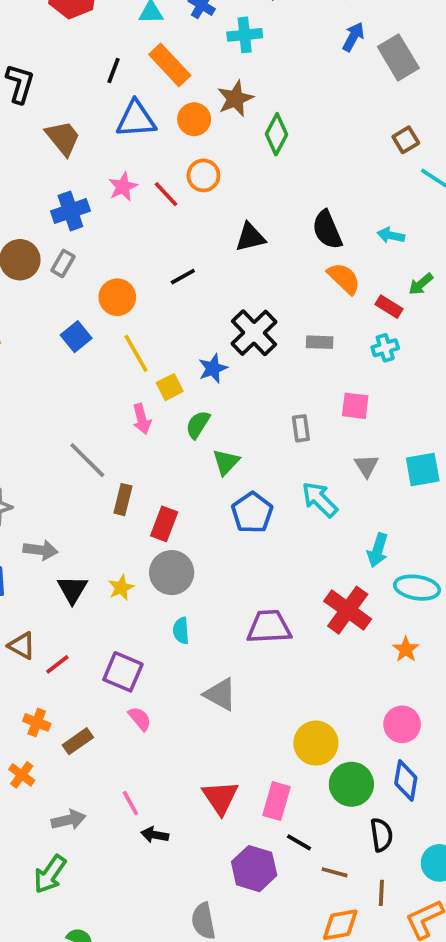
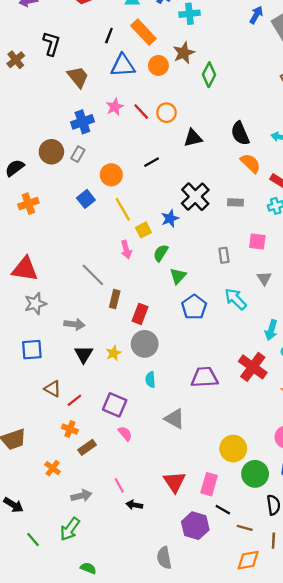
orange circle: (203, 175) -> (166, 113), moved
gray arrow: (40, 550) -> (74, 324), moved
orange cross: (37, 722) -> (70, 429), moved

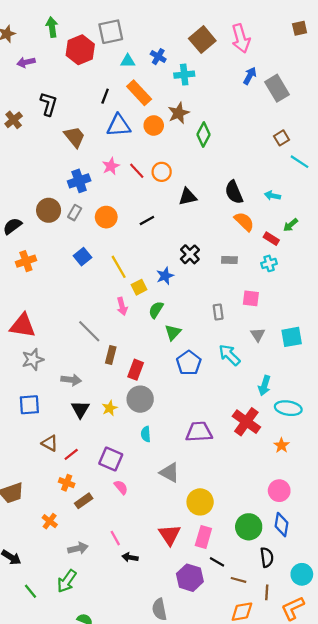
orange circle: (111, 175) -> (106, 217), moved
black cross: (195, 197) -> (190, 254), size x0.7
yellow circle: (233, 449) -> (200, 502), moved

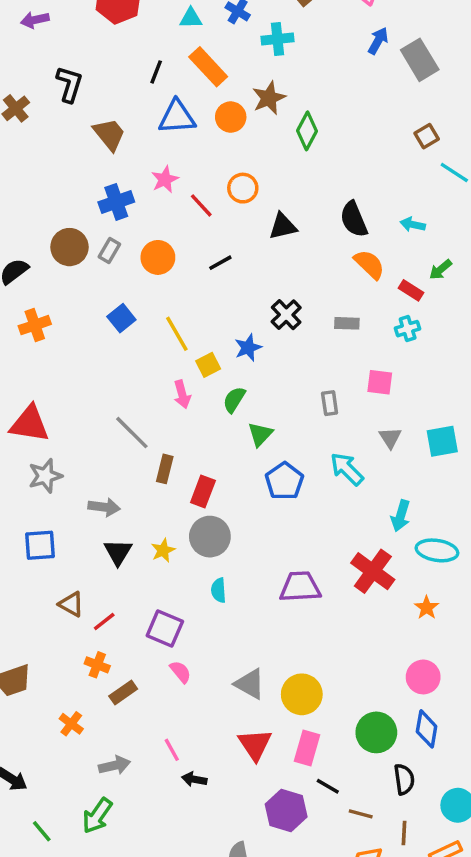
red line: (137, 171) -> (201, 205), moved
gray triangle: (170, 473) -> (250, 684), moved

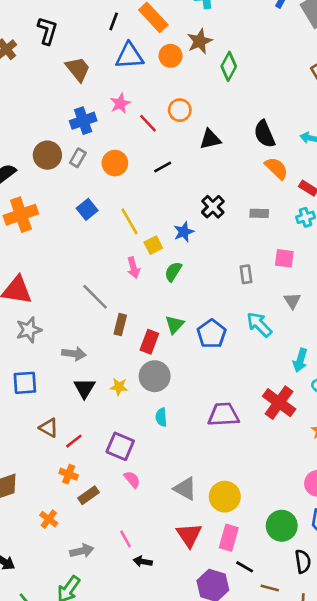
orange cross: (35, 325) -> (21, 215), size x1.4
green triangle: (260, 434) -> (174, 325), moved
yellow star: (163, 550) -> (119, 387), turned 30

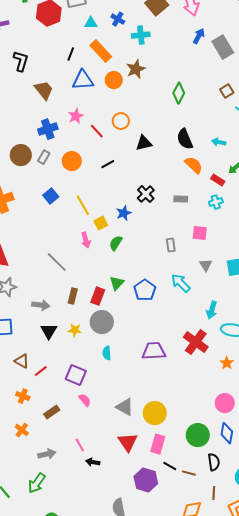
green diamond: (229, 66) -> (179, 93), moved
brown rectangle: (120, 325) -> (73, 296), moved
orange cross: (69, 474) -> (23, 396), moved
brown line: (270, 588) -> (189, 473), moved

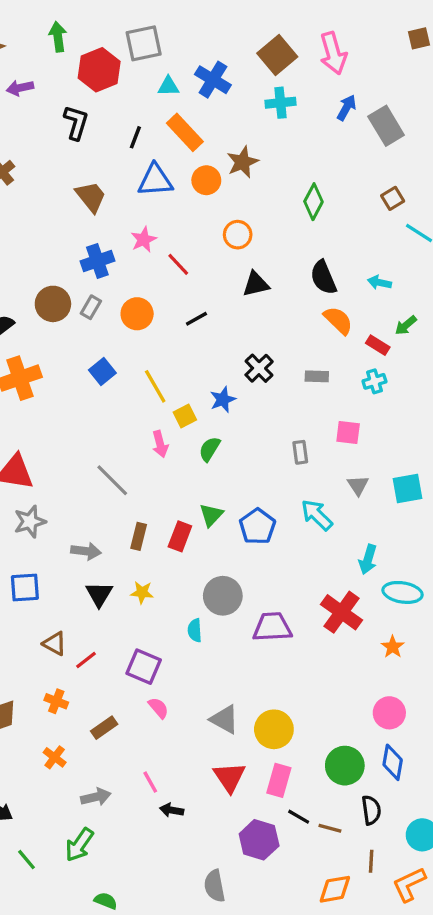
blue cross: (118, 19) -> (213, 80), size x1.5
cyan cross: (141, 35) -> (280, 103), moved
black L-shape: (21, 61) -> (76, 123), moved
orange circle: (121, 121) -> (238, 235), moved
gray circle: (102, 322) -> (223, 596), moved

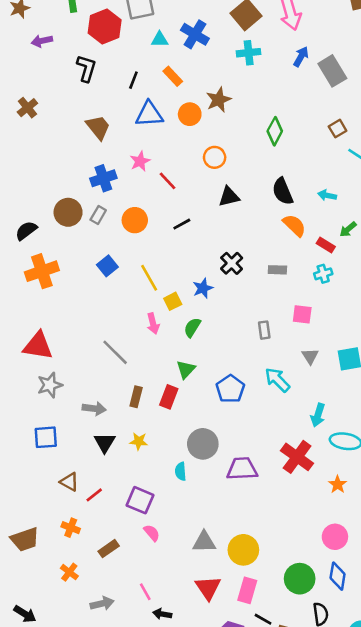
orange rectangle: (185, 132) -> (173, 76), size x0.7
green triangle: (211, 515) -> (186, 369), moved
gray triangle: (224, 719) -> (204, 542), turned -30

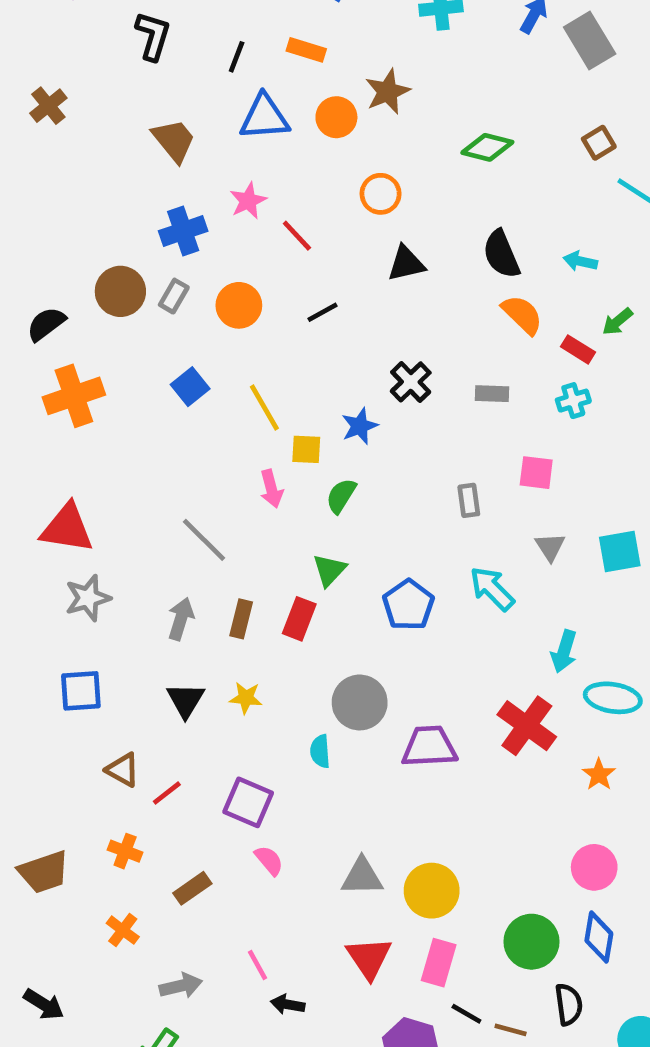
orange rectangle: (173, 76) -> (306, 50), turned -30
green diamond: (275, 131) -> (487, 147), turned 76
yellow square: (173, 301) -> (306, 449), turned 30
gray arrow: (94, 409) -> (181, 619), moved, turned -80

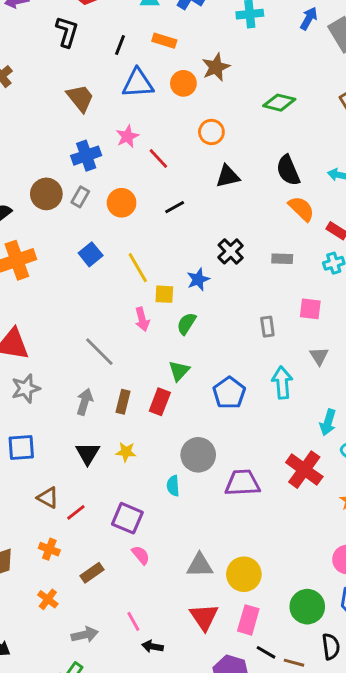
cyan arrow: (492, 589) -> (282, 383), turned 40

